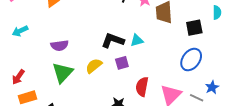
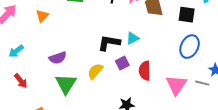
black square: (194, 28) -> (187, 15), turned 30
red arrow: (18, 77) -> (21, 81), moved, turned -63
red semicircle: (142, 87) -> (145, 71), moved

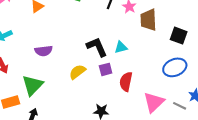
black L-shape: (109, 43) -> (97, 47), turned 45
blue ellipse: (190, 47) -> (175, 67), turned 30
green triangle: (66, 84) -> (33, 85), moved

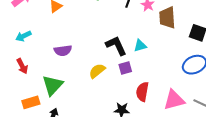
red semicircle: (126, 82) -> (142, 92), moved
pink triangle: (154, 102) -> (174, 100), turned 30

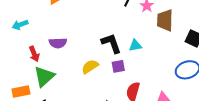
red arrow: (22, 66) -> (34, 54), moved

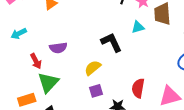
cyan triangle: (135, 46) -> (138, 27), moved
purple square: (118, 66) -> (96, 91), moved

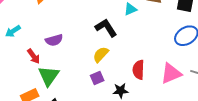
yellow semicircle: (93, 68) -> (101, 54), moved

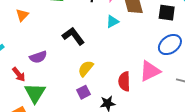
black L-shape: (106, 28) -> (73, 36), moved
pink triangle: (171, 73) -> (150, 71), moved

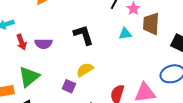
red arrow: (19, 74) -> (21, 42), moved
purple square: (83, 92) -> (69, 86), moved, turned 32

